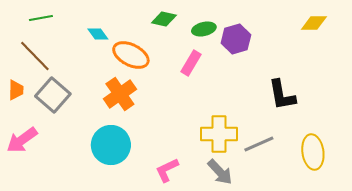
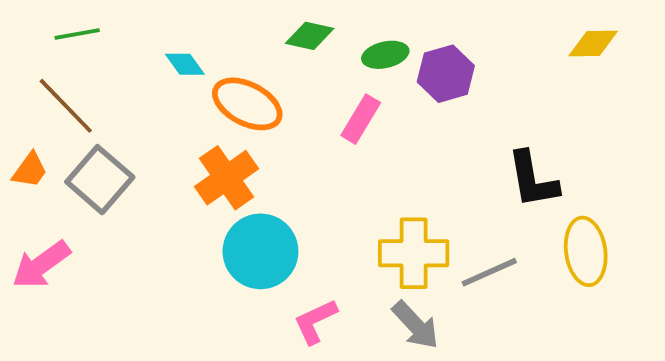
orange trapezoid: (16, 90) -> (30, 170), turned 35
cyan circle: (111, 145) -> (260, 251), moved
yellow ellipse: (313, 152) -> (586, 251), moved

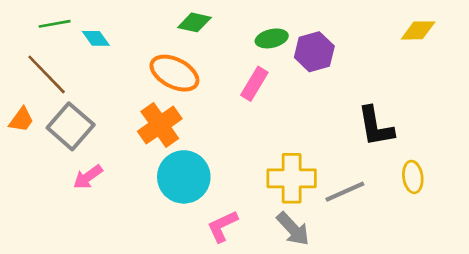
green diamond: (310, 36) -> (194, 22), moved
cyan diamond: (185, 64) -> (96, 38), moved
yellow ellipse: (586, 251) -> (413, 177), size x0.7
pink arrow: (41, 265) -> (88, 177), moved, size x0.7

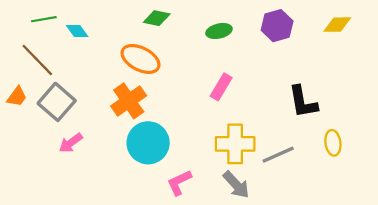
purple hexagon: (314, 52) -> (277, 26), moved
pink rectangle: (254, 84) -> (221, 87), moved

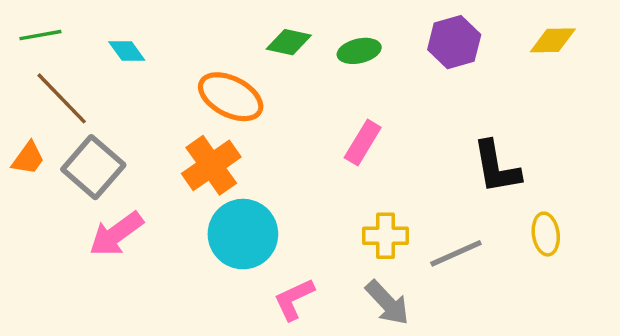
green diamond: (157, 18) -> (289, 42), moved
green line: (44, 19) -> (40, 35), moved
pink arrow: (71, 143) -> (116, 234), size x1.4
yellow cross: (235, 144) -> (386, 236), size x0.7

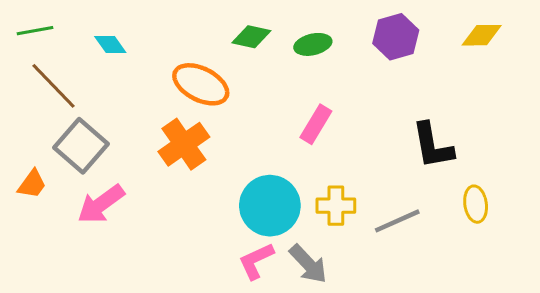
orange trapezoid: (28, 158) -> (32, 184), moved
cyan circle: (243, 234) -> (270, 206), moved
gray arrow: (387, 303) -> (308, 264), moved

